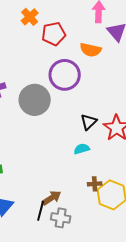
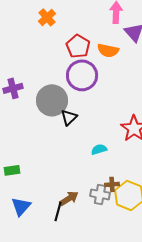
red pentagon: (54, 34) -> (78, 46), moved, turned -30
black triangle: (89, 122) -> (69, 117), moved
gray cross: (61, 218) -> (100, 194), moved

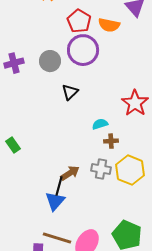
gray circle: (52, 100) -> (50, 61), moved, size x0.7
green rectangle: (12, 170) -> (13, 145), turned 63
brown cross: (112, 184) -> (111, 141), moved
blue triangle: (21, 206) -> (55, 201), moved

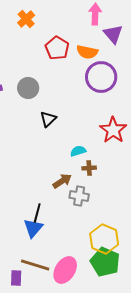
purple circle: (83, 50) -> (101, 77), moved
yellow hexagon: (130, 170) -> (104, 239), moved
brown arrow: (70, 173) -> (62, 181), moved

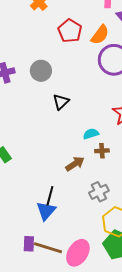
orange semicircle: (87, 52) -> (100, 35), turned -65
gray cross: (79, 196) -> (99, 192), moved, turned -36
purple rectangle: (16, 278) -> (29, 244), moved

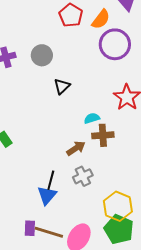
brown cross: (102, 151) -> (103, 135), size x1.5
gray cross: (99, 192) -> (83, 176), moved

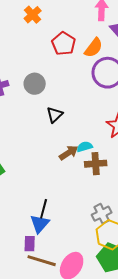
brown arrow: (76, 148) -> (69, 153), moved
gray cross: (83, 176) -> (102, 214), moved
purple rectangle: (30, 228) -> (30, 244), moved

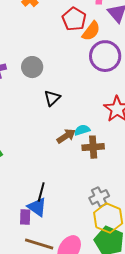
red pentagon: (64, 44) -> (74, 19), moved
blue triangle: (40, 224) -> (37, 207), turned -35
purple rectangle: (30, 244) -> (25, 217), moved

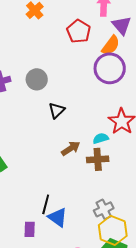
orange semicircle: (91, 31) -> (111, 45), moved
cyan semicircle: (82, 130) -> (101, 138), moved
blue triangle: (37, 207) -> (58, 217), moved

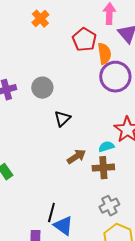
orange semicircle: (111, 45) -> (104, 54), moved, turned -45
gray cross: (104, 209) -> (109, 206), moved

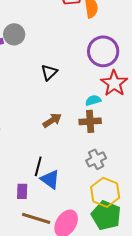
purple circle: (115, 77) -> (103, 51), moved
gray circle: (42, 88) -> (14, 34), moved
brown arrow: (76, 157) -> (52, 120), moved

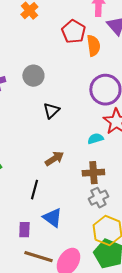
gray circle: (14, 34) -> (33, 76), moved
brown cross: (90, 121) -> (93, 173), moved
black line: (38, 166) -> (34, 190), moved

